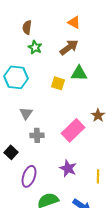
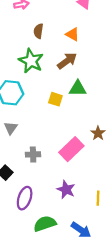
brown semicircle: (27, 27) -> (38, 31), moved
green star: (35, 47) -> (31, 61), size x1.6
gray triangle: (26, 113) -> (11, 128), moved

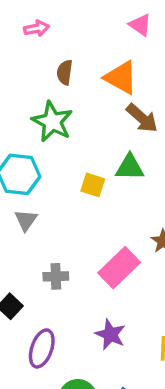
orange triangle: (72, 34) -> (121, 78), size x1.5
brown arrow: (67, 61) -> (142, 118), moved, turned 78
gray triangle: (11, 128) -> (26, 220), moved

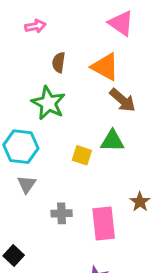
pink triangle: (140, 25) -> (121, 23), size x1.4
pink rectangle: (119, 268) -> (104, 224), turned -52
gray cross: (56, 276) -> (62, 213), moved

